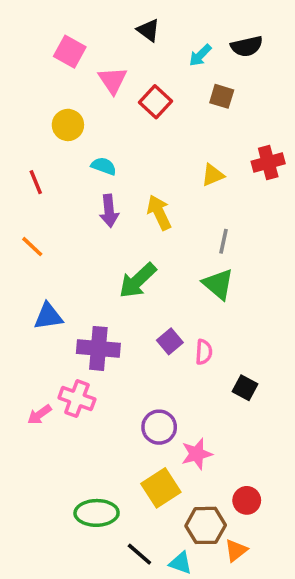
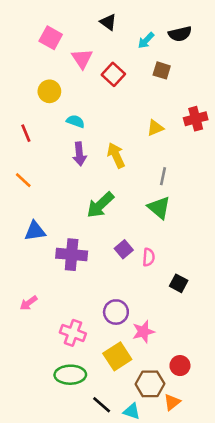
pink cross: (77, 399) -> (73, 333), moved

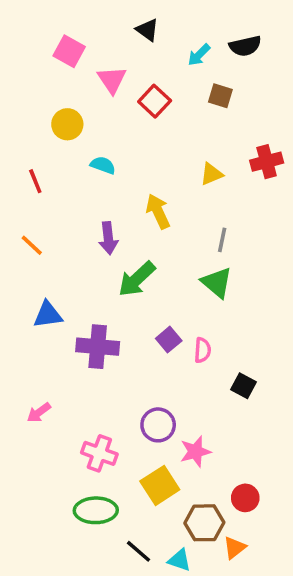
purple arrow: (79, 154) -> (108, 238), moved

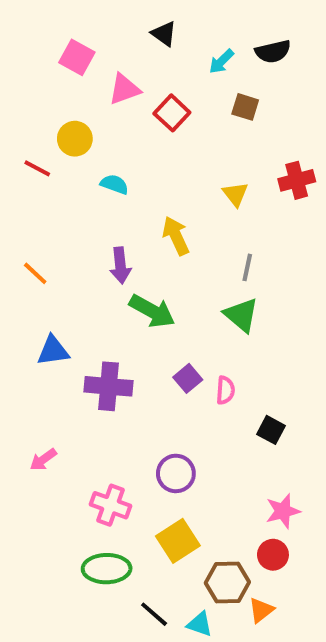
pink triangle: (112, 80) -> (124, 89), turned 44
yellow triangle: (211, 174) -> (235, 194), turned -45
red line: (35, 181) -> (37, 168), moved, turned -40
green arrow: (137, 279) -> (152, 311), turned -108
pink star: (195, 452) -> (283, 511), moved

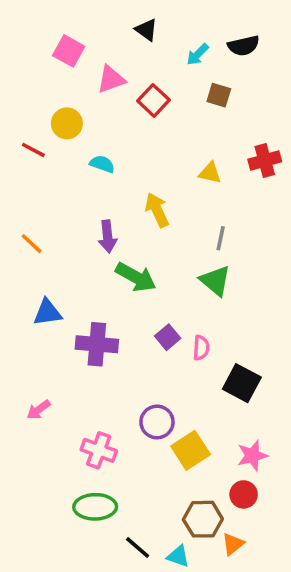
yellow triangle: (235, 194) -> (210, 173), turned -40
black square: (271, 430) -> (242, 383), size x1.5
yellow square: (178, 541) -> (191, 450), moved

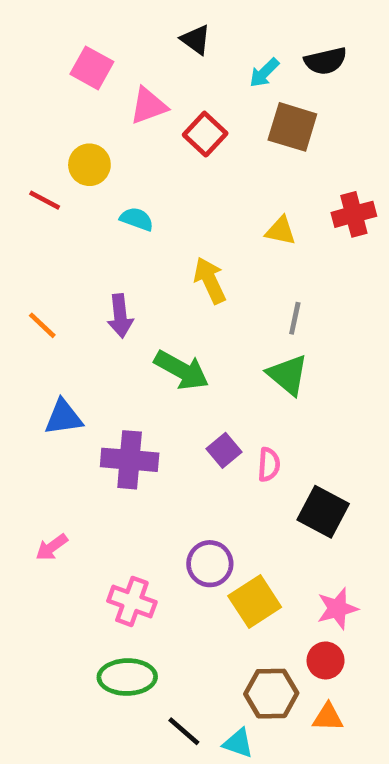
brown square: (219, 95) -> (292, 127), size x1.5
purple arrow: (108, 236) -> (120, 316), moved
orange triangle: (233, 544) -> (328, 717), moved, turned 40

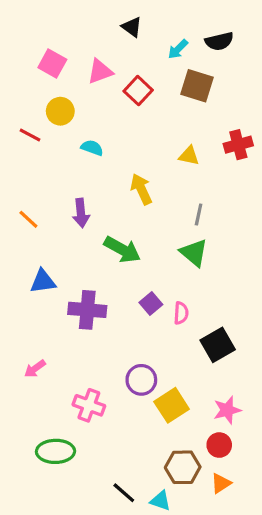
pink square: (92, 68) -> (52, 64), moved
black square: (323, 512) -> (218, 345), turned 32
green ellipse: (127, 677) -> (55, 451), moved
orange triangle: (328, 717) -> (221, 483), turned -35

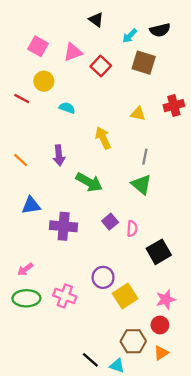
green ellipse: (55, 451) -> (26, 298), moved

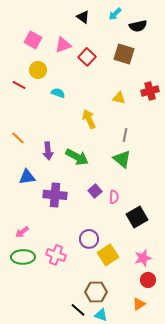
cyan arrow: (130, 36) -> (115, 14), moved
purple arrow: (59, 155) -> (48, 151), moved
red circle: (160, 325) -> (148, 280), moved
brown hexagon: (133, 341) -> (96, 292), moved

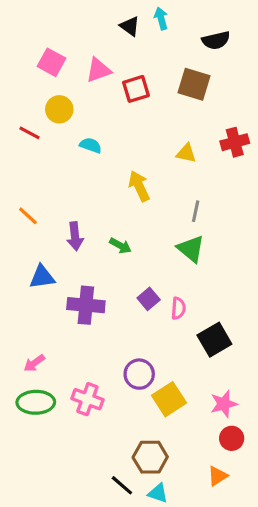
cyan arrow: (115, 14) -> (161, 18), moved, turned 120
red square: (87, 57) -> (136, 89), turned 30
green arrow: (77, 157) -> (120, 246), size x0.6

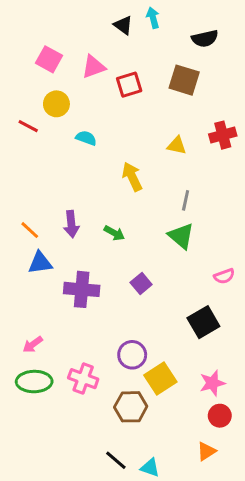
orange line: (28, 216) -> (30, 230), moved
pink semicircle: (178, 308) -> (224, 276), moved, turned 66
brown hexagon: (150, 457) -> (131, 407), moved

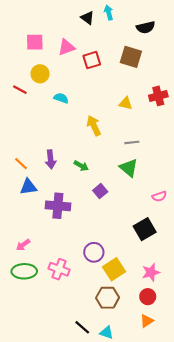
pink square: (49, 59) -> (35, 42), turned -30
gray line: (186, 200) -> (132, 142), turned 72
purple square: (141, 284) -> (100, 191), moved
brown hexagon: (131, 407) -> (108, 298), moved
red circle: (220, 416) -> (148, 297), moved

